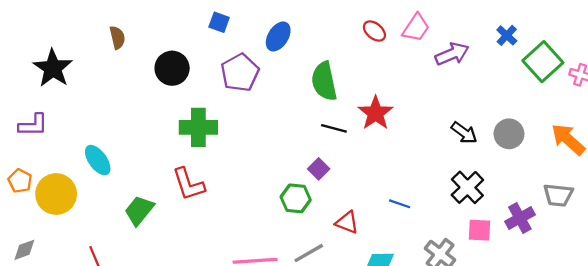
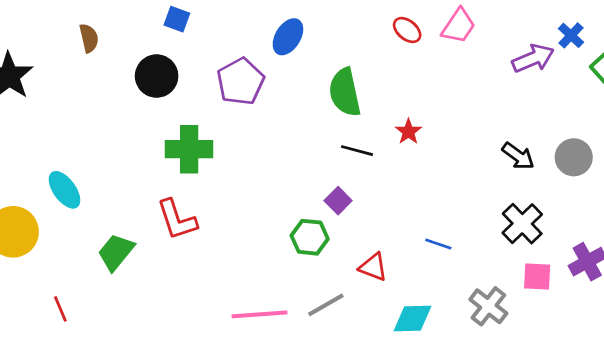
blue square: (219, 22) -> (177, 19), moved
purple arrow: (452, 54) -> (533, 58), moved
red star: (376, 113) -> (408, 132), size x0.6

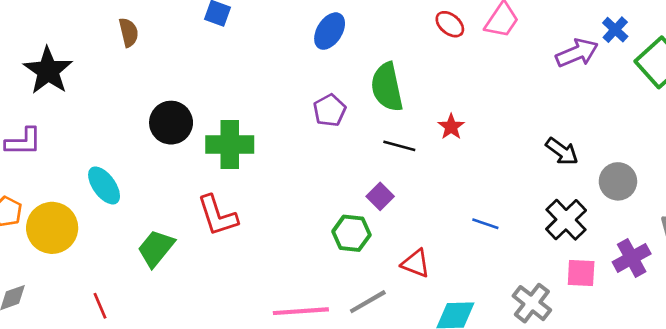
black circle: (157, 76) -> (171, 123), moved
purple pentagon: (241, 81) -> (330, 110), moved, size x0.7
gray circle: (574, 157) -> (618, 181), moved
blue line: (438, 244) -> (485, 224), moved

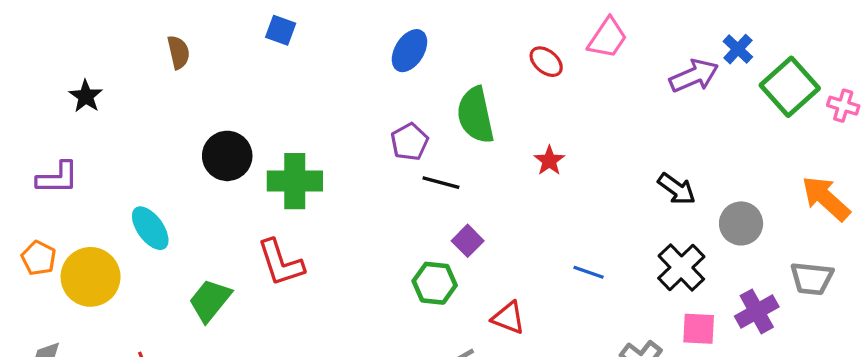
red ellipse: (450, 24) -> (546, 62), moved
black star: (48, 71) -> (86, 96), size x0.6
black line: (399, 146) -> (441, 183), moved

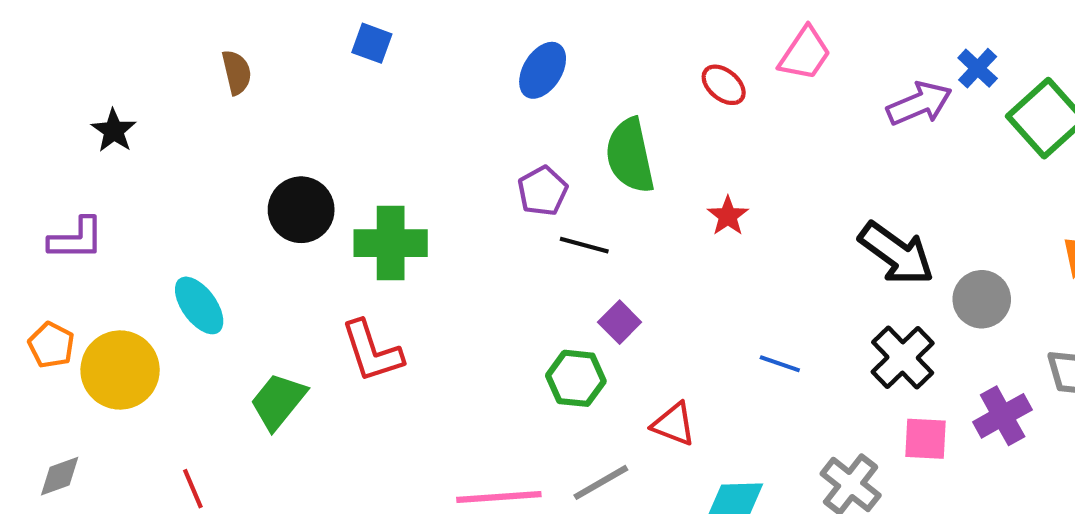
black arrow: (677, 189) -> (896, 253), size x1.5

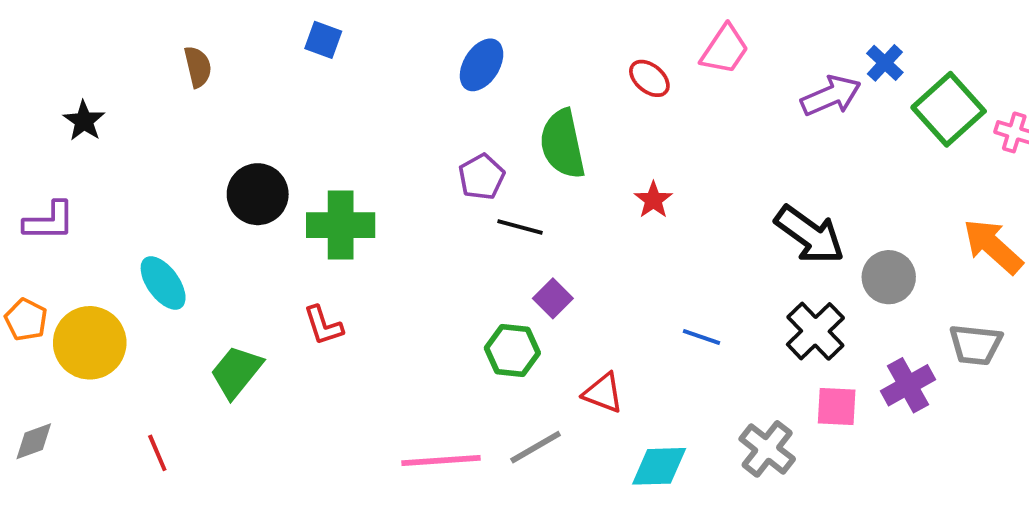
red L-shape: (372, 351) -> (323, 325), size x0.7

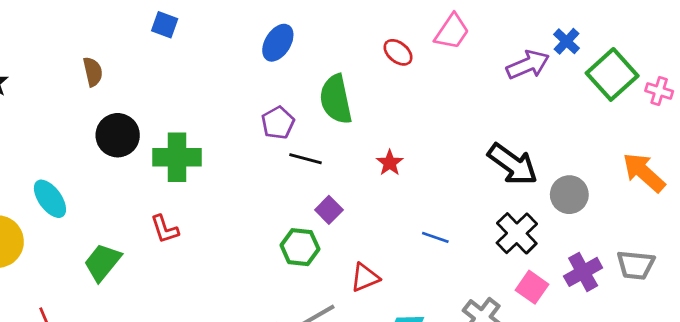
brown semicircle: (198, 67) -> (93, 72), moved
red star: (653, 200) -> (390, 163), moved
gray trapezoid: (976, 345) -> (636, 265), moved
red triangle: (603, 393) -> (365, 277), turned -44
pink square: (837, 406) -> (532, 287), turned 32

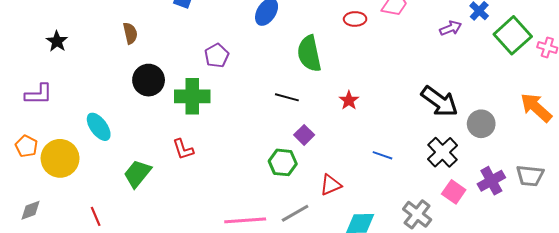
red ellipse: (398, 52) -> (355, 19), turned -40
purple arrow: (528, 65) -> (451, 28), size x0.7
purple pentagon: (278, 123) -> (217, 56), moved

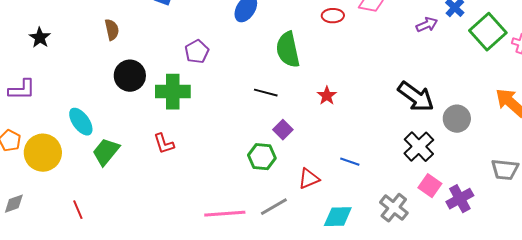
blue line: (383, 155) -> (350, 162), moved
green trapezoid: (137, 174) -> (106, 152), moved
purple cross: (491, 181) -> (460, 199), moved

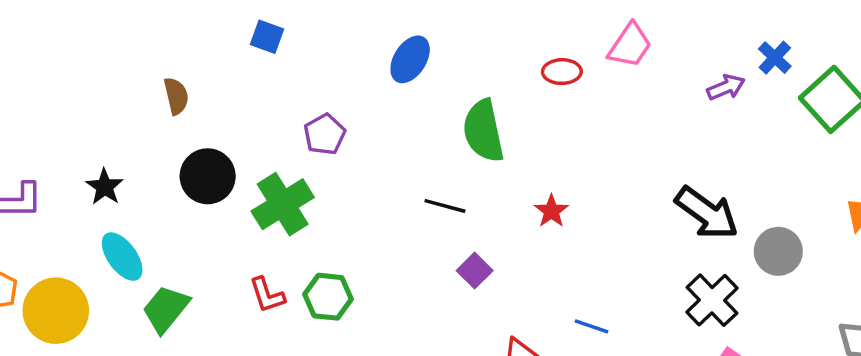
black star: (40, 38) -> (105, 187), moved
green cross: (173, 92) -> (283, 204), turned -32
green hexagon: (262, 157) -> (328, 297), moved

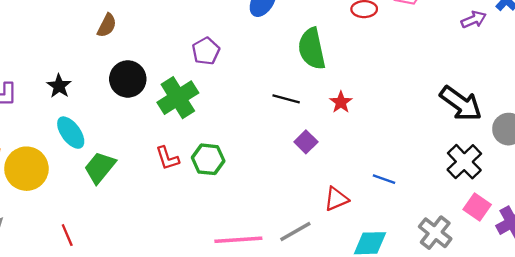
brown semicircle: (176, 96) -> (107, 25), turned 40
red star: (551, 211) -> (341, 102), moved

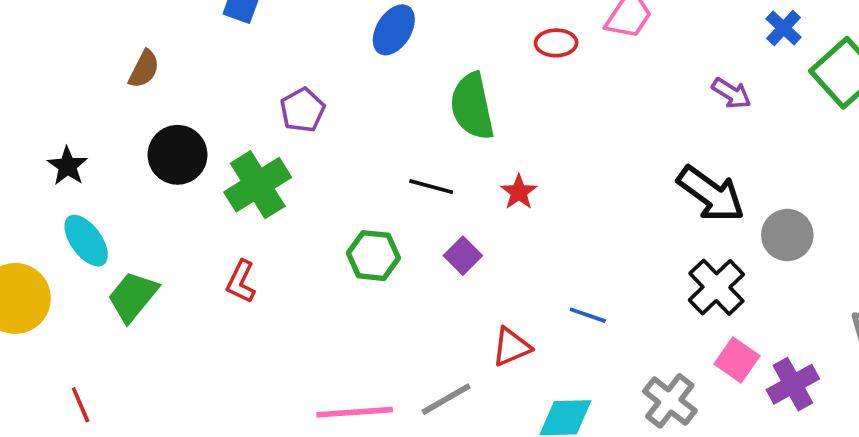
purple arrow: (474, 20) -> (731, 93), moved, turned 55
red L-shape: (167, 158) -> (241, 282), turned 44
green hexagon: (208, 159) -> (373, 256), moved

